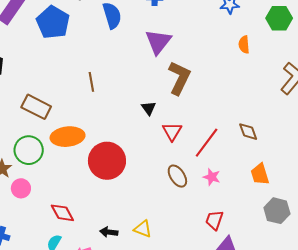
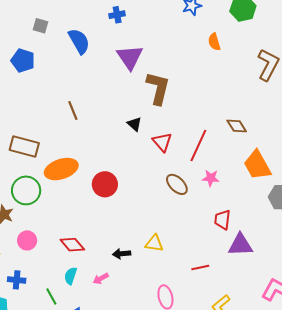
blue pentagon: (53, 22) -> (23, 60), size x0.7
red circle: (107, 161) -> (105, 184), size x0.7
orange trapezoid: (260, 174) -> (257, 165), size x1.4
pink circle: (21, 188) -> (27, 240), moved

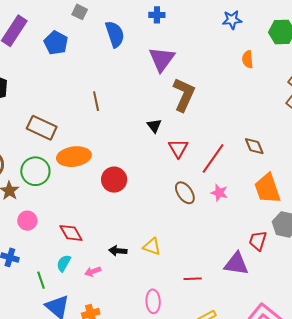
red trapezoid: (222, 220) -> (258, 241), moved

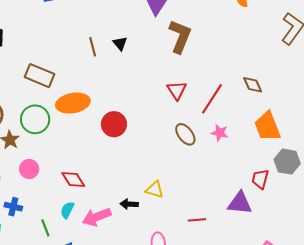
black triangle: (154, 126) -> (120, 43), moved
black arrow: (118, 251) -> (129, 204), moved
pink arrow: (93, 271) -> (97, 217), size x1.8

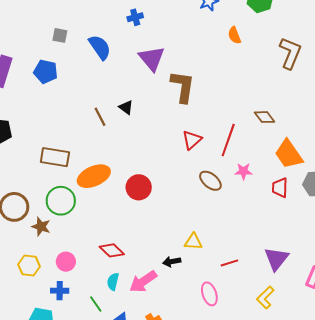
red triangle: (177, 90) -> (192, 140), turned 35
pink circle: (29, 169) -> (66, 262), moved
red trapezoid: (260, 179) -> (280, 188), moved
purple triangle: (240, 203) -> (276, 259), moved, turned -44
red line: (197, 220) -> (229, 263), moved

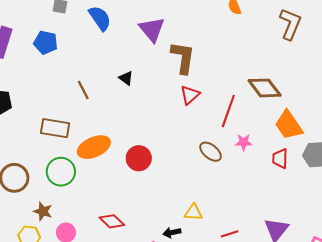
brown line: (100, 117) -> (83, 90), moved
brown diamond: (264, 117) -> (265, 88), size x1.6
red triangle: (192, 140) -> (190, 95), moved
brown star: (41, 227) -> (43, 211), moved

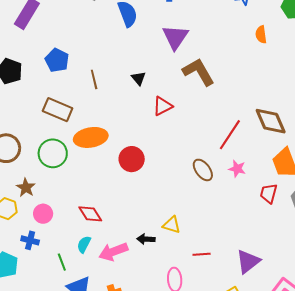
blue pentagon: (46, 43) -> (57, 60), moved
brown L-shape: (183, 58) -> (199, 72), turned -52
red triangle: (190, 95) -> (163, 106), moved

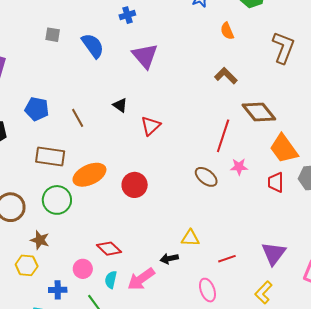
brown L-shape: (199, 72) -> (226, 76), moved, size x0.7
pink circle: (43, 214) -> (83, 269), moved

